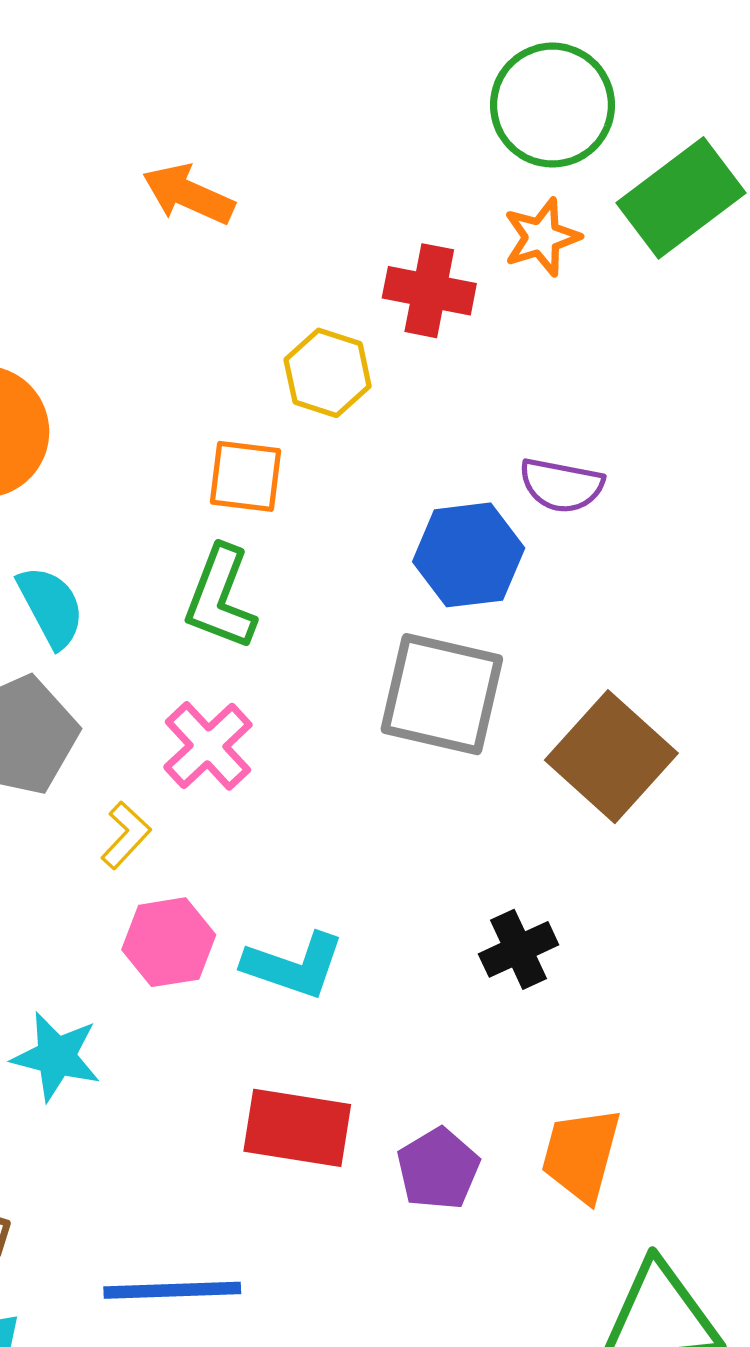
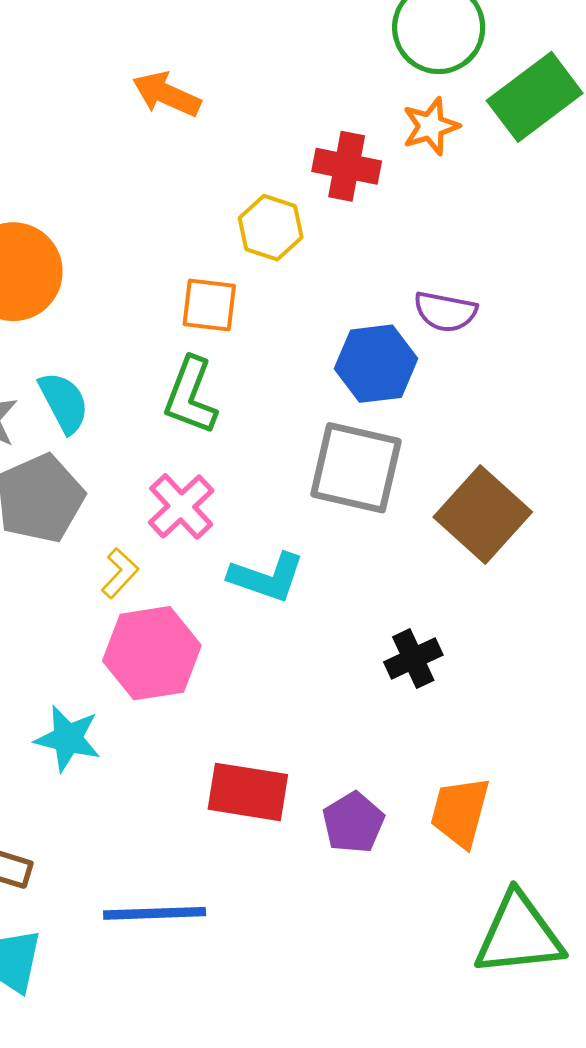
pink hexagon: (169, 942) -> (152, 653), size x1.4
cyan L-shape: (294, 965) -> (267, 577), moved

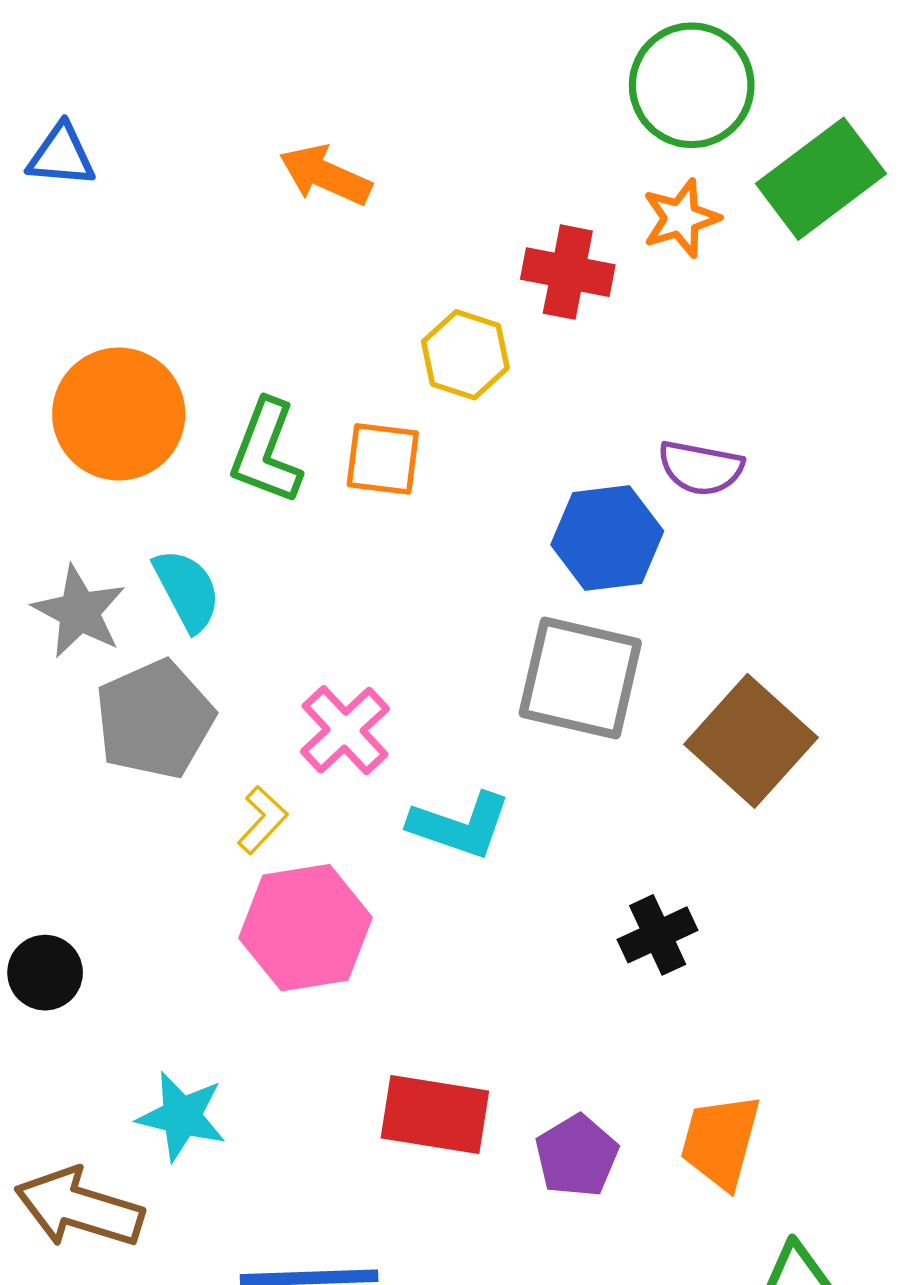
green L-shape: (191, 396) -> (266, 452), moved
cyan star: (68, 739) -> (182, 1116), moved

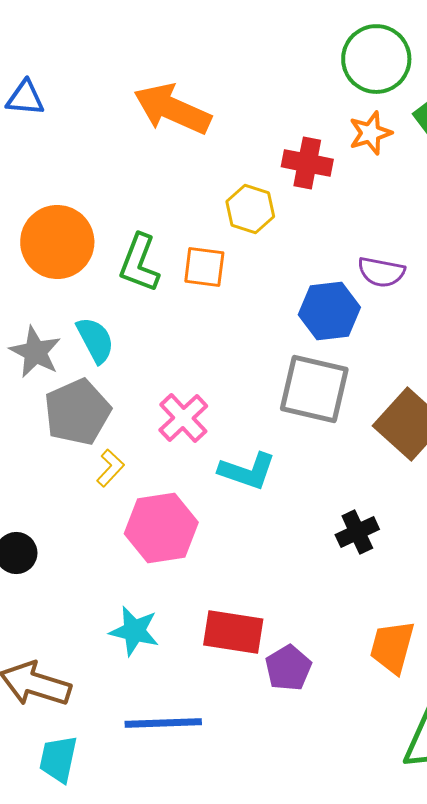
orange arrow: (325, 175) -> (172, 109), size x1.5
yellow L-shape: (262, 820) -> (110, 468), moved
cyan star: (182, 1116) -> (134, 631), moved
purple pentagon: (577, 1156) -> (288, 668), moved

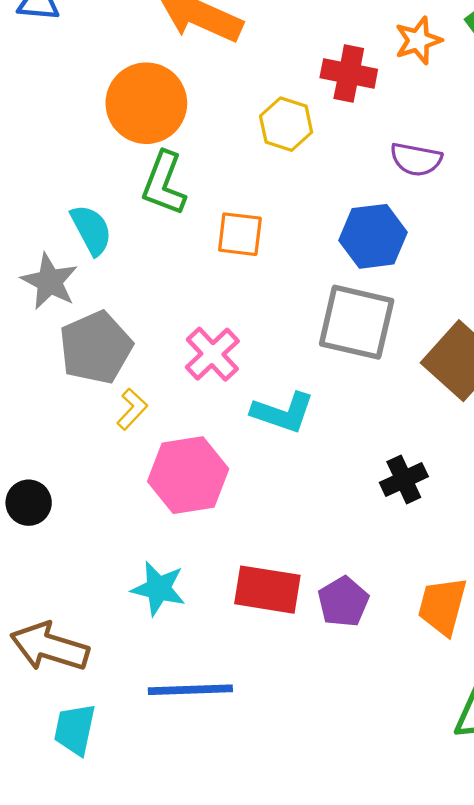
orange circle: (57, 242) -> (146, 103), moved
orange square: (204, 267) -> (240, 234), moved
purple semicircle: (381, 272) -> (416, 159), moved
cyan semicircle: (95, 340) -> (91, 230), moved
purple pentagon: (288, 668) -> (343, 602), moved

